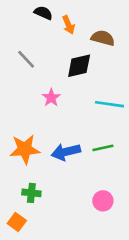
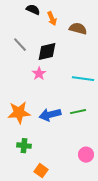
black diamond: (79, 66) -> (47, 52), moved
pink circle: (103, 201) -> (86, 155), moved
orange square: (17, 222) -> (41, 171), moved

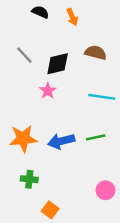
orange arrow: (52, 19) -> (72, 17), moved
brown semicircle: (78, 29) -> (96, 53), moved

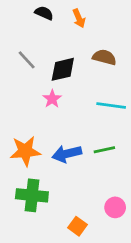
green cross: (29, 179) -> (32, 195), size x1.6
orange square: (50, 210) -> (78, 226), moved

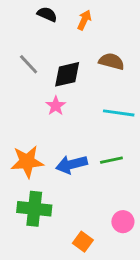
orange arrow: (79, 18) -> (84, 20), turned -132

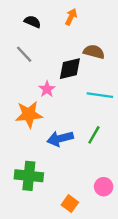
black semicircle: (47, 14) -> (33, 22), moved
black diamond: (67, 74) -> (70, 69), moved
green line: (111, 160) -> (94, 135), turned -48
orange star: (27, 162) -> (29, 114), moved

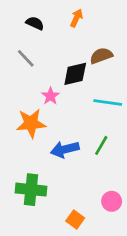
brown semicircle: (94, 52) -> (101, 56), turned -35

